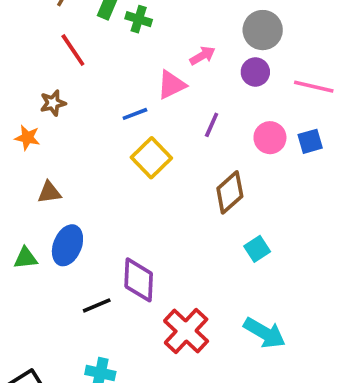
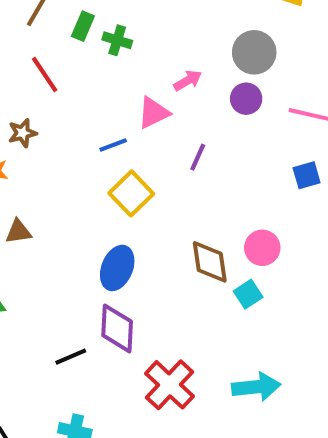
pink circle: (270, 138) -> (262, 248), moved
brown diamond: (230, 192) -> (210, 262), moved, turned -57
blue ellipse: (67, 245) -> (117, 268), moved
cyan arrow: (264, 333) -> (256, 387), turned -36

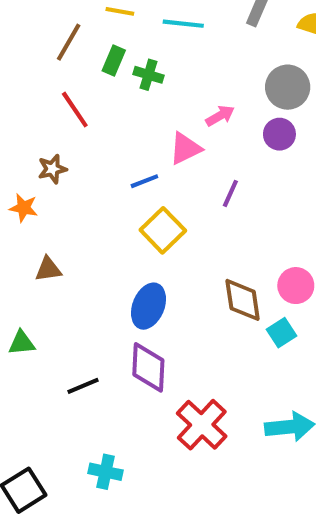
black line: (71, 357) -> (83, 386), moved

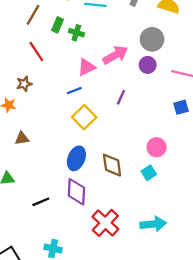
pink arrow: (220, 116) -> (115, 55), size x1.6
pink triangle: (185, 148) -> (86, 67), moved
brown diamond: (243, 300) -> (112, 165), moved

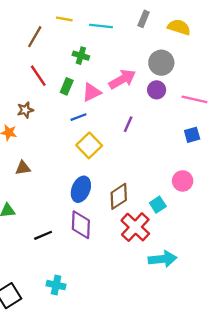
green rectangle: (57, 25) -> (67, 86), moved
pink circle: (157, 147) -> (183, 181), moved
brown diamond: (112, 165) -> (119, 196), turned 65
red cross: (105, 223) -> (135, 227), moved

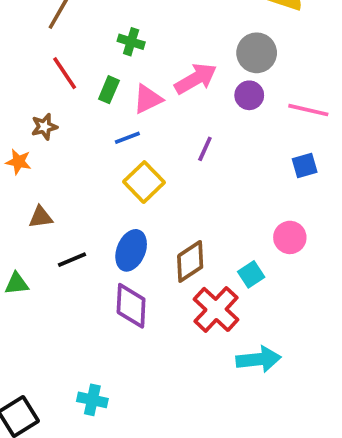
black line: (43, 235) -> (72, 260), moved

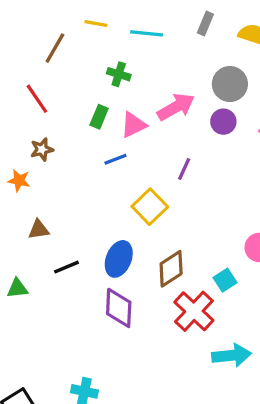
red line: (65, 73) -> (37, 99), moved
yellow square: (144, 182) -> (150, 207), moved

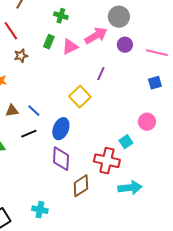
gray circle: (230, 84) -> (119, 17), moved
brown star: (42, 149) -> (21, 56), moved
blue line: (115, 159) -> (34, 111), moved, turned 64
brown diamond: (171, 269) -> (81, 186), moved
red cross: (194, 311) -> (107, 161), turned -30

